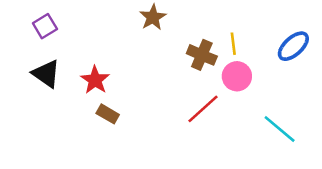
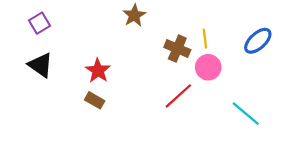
red star: (95, 80) -> (98, 71), moved

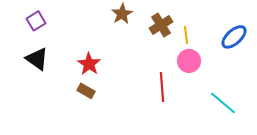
brown cross: (177, 49) -> (161, 25), moved, turned 35
red line: (178, 96) -> (162, 87), turned -52

